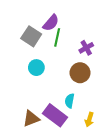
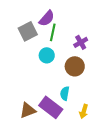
gray square: (31, 36) -> (28, 31), turned 30
cyan circle: (36, 68) -> (47, 55), moved

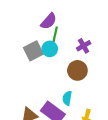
gray square: (28, 31) -> (33, 51), moved
cyan circle: (47, 55) -> (50, 49), moved

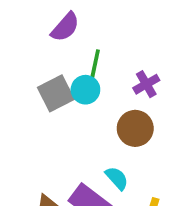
purple semicircle: (49, 21) -> (65, 27), moved
cyan semicircle: (67, 98) -> (117, 178), turned 128

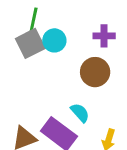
green line: (95, 66) -> (33, 21), moved
purple cross: (146, 84) -> (104, 36), turned 30

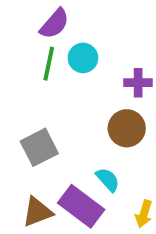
cyan circle: (54, 40) -> (83, 58), moved
gray square: (30, 43) -> (39, 147), moved

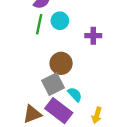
brown circle: (127, 128) -> (61, 63), moved
gray square: (39, 147) -> (53, 84), moved

